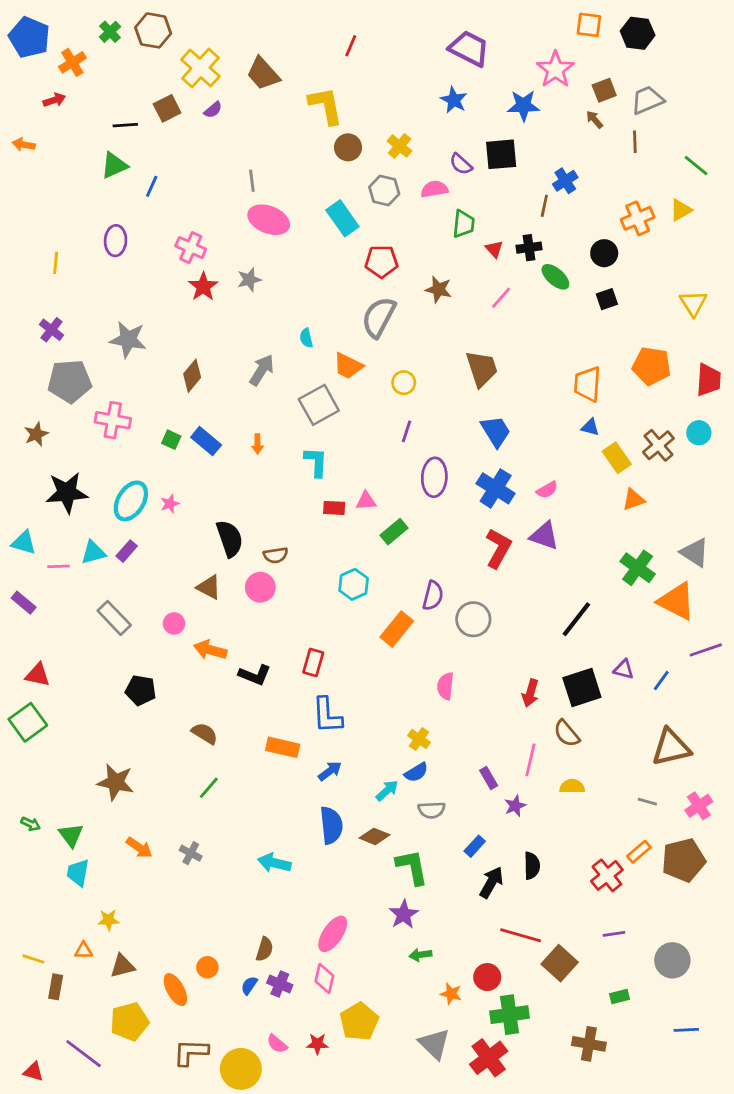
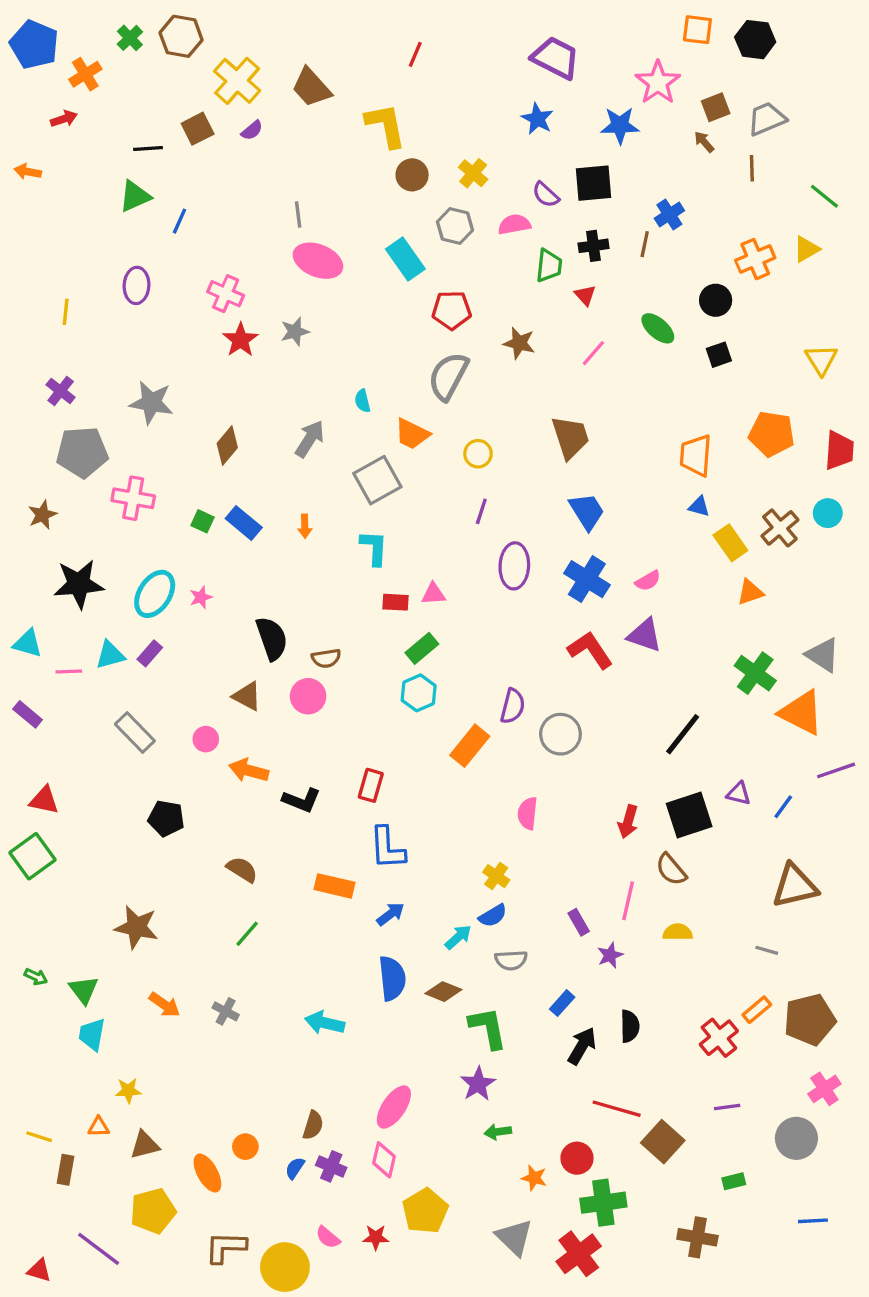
black cross: (529, 248) -> (593, 246), moved
green rectangle: (394, 532) -> (422, 648), moved
red L-shape: (498, 548) -> (590, 650), turned -63
pink cross: (699, 806) -> (824, 1089), moved

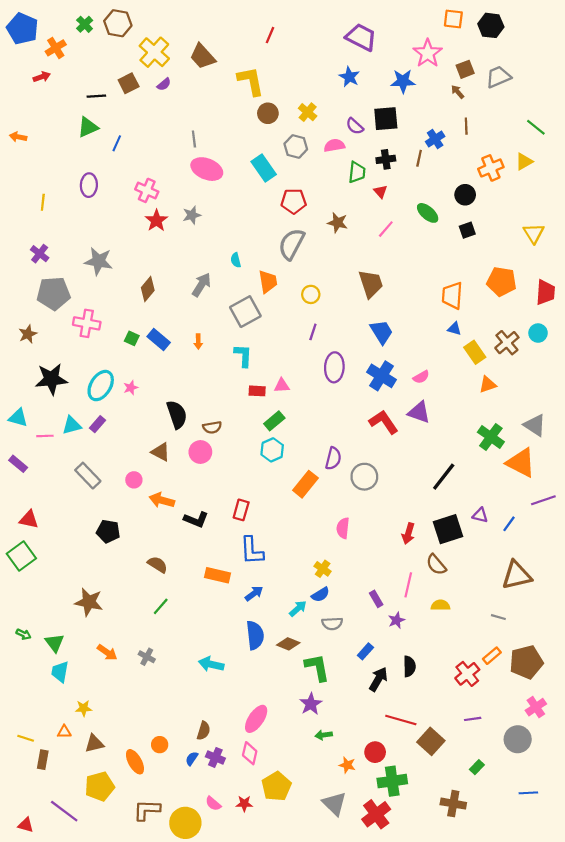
brown line: (752, 168) -> (466, 126), moved
orange arrow: (28, 172) -> (18, 137), moved
orange trapezoid: (412, 434) -> (268, 282), turned -125
green rectangle: (734, 1181) -> (477, 767), turned -32

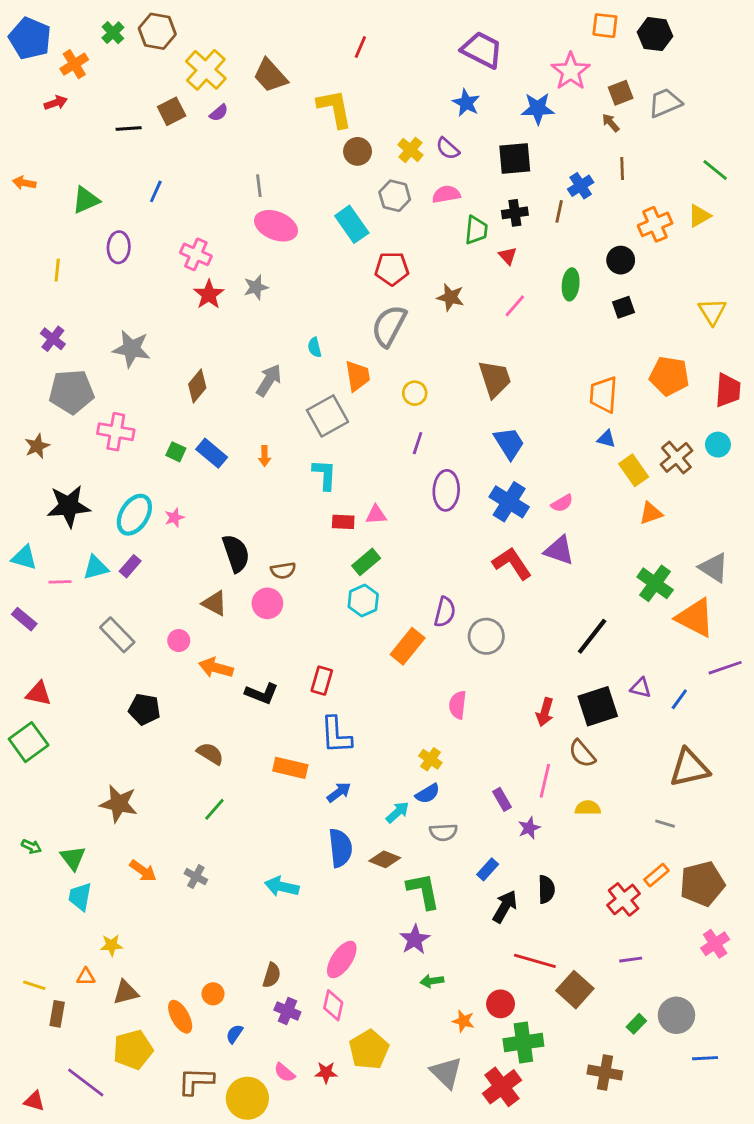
purple semicircle: (355, 126) -> (448, 149), moved
green triangle: (88, 127) -> (86, 200), moved
green ellipse: (428, 213) -> (571, 284), turned 55
gray circle: (518, 739) -> (676, 1015), moved
blue semicircle: (192, 759) -> (234, 1034), moved

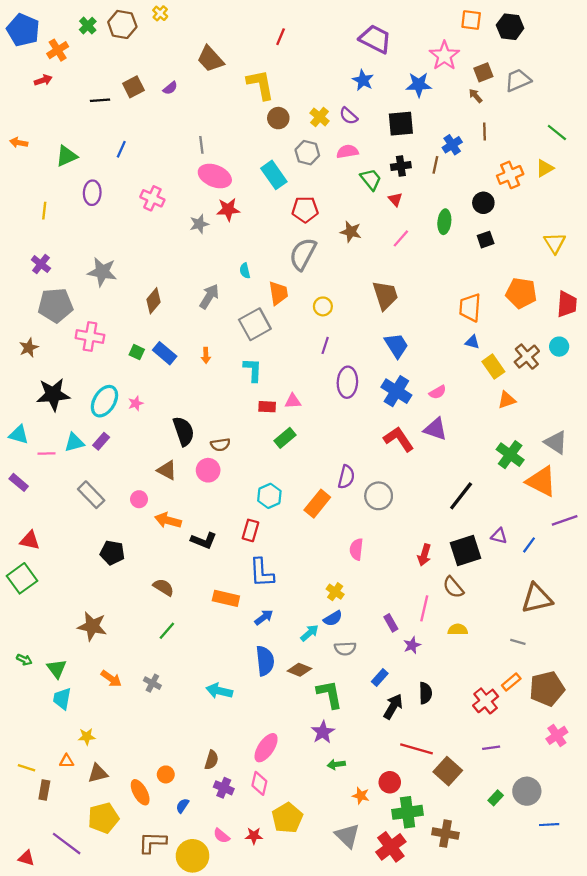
yellow cross: (206, 70) -> (160, 13), moved, size x0.5
green trapezoid: (476, 230) -> (371, 179), turned -45
red star: (209, 294) -> (228, 209), moved, turned 30
cyan hexagon: (363, 601) -> (269, 496), moved
brown cross: (605, 1073) -> (445, 834), moved

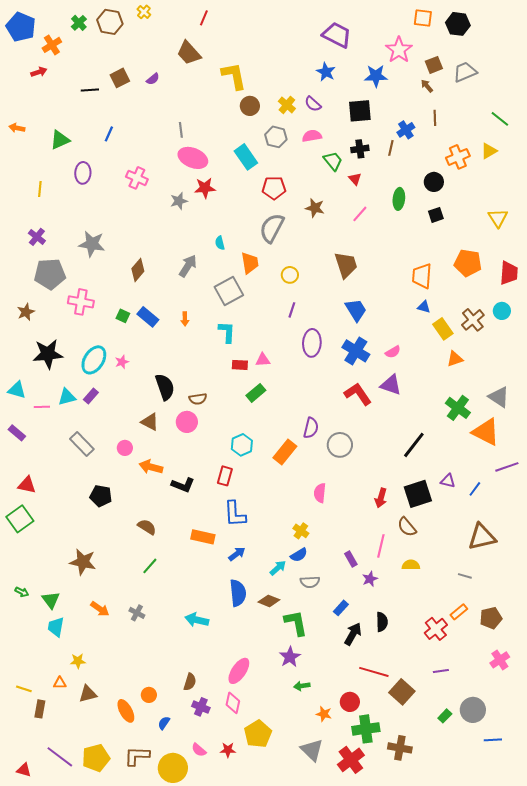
red line: (281, 37) -> (204, 18), moved
brown pentagon: (547, 689) -> (491, 618), size x0.7
yellow pentagon: (103, 818) -> (96, 758), moved

